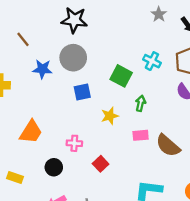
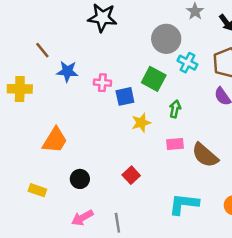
brown line: (23, 39) -> (42, 50), moved
gray circle: (73, 58) -> (166, 39), moved
blue square: (82, 92) -> (125, 96), moved
pink cross: (74, 143) -> (102, 83), moved

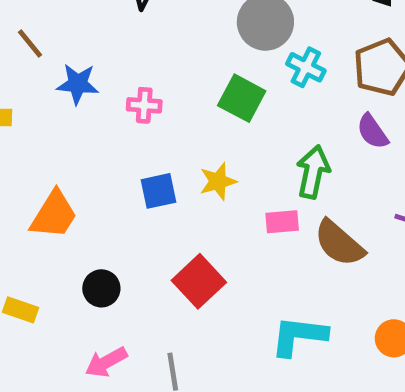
blue square: (125, 96) -> (158, 191), moved
green arrow: (175, 109) -> (313, 172), moved, size x1.5
red square: (131, 175) -> (199, 281), size x1.5

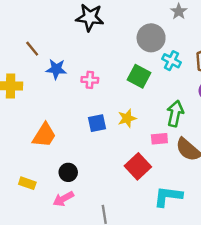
red square: (199, 281) -> (138, 166), moved
pink arrow: (106, 362) -> (63, 199), moved

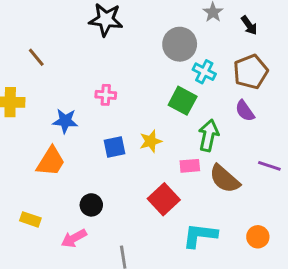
blue star: (56, 69) -> (65, 121), moved
green square: (139, 76) -> (183, 101), moved
black circle: (68, 172) -> (91, 205), moved

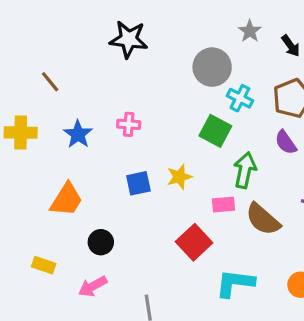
blue star: (65, 121) -> (78, 134), moved, turned 30
black circle: (91, 205) -> (101, 242), moved

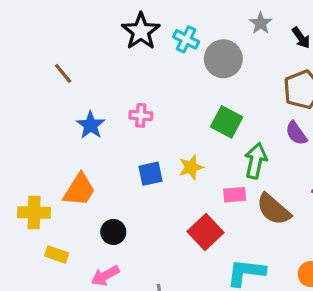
black star: (129, 39) -> (141, 31), turned 30
cyan cross: (240, 98) -> (186, 39), moved
yellow cross: (21, 133) -> (34, 213), moved

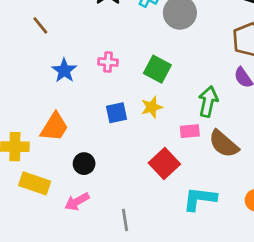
green square: (227, 122) -> (157, 69), moved
yellow rectangle: (57, 255) -> (35, 183), size x1.5

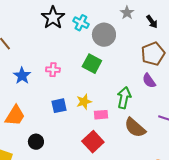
green square: (157, 69) -> (92, 64), moved
pink rectangle: (190, 131) -> (101, 115), moved

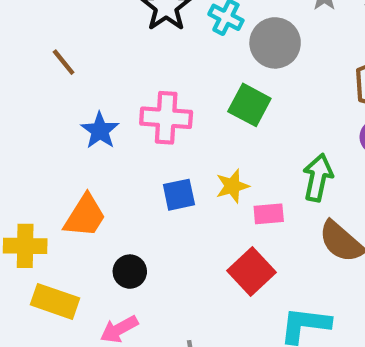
pink cross: (53, 70) -> (166, 118), size x1.6

